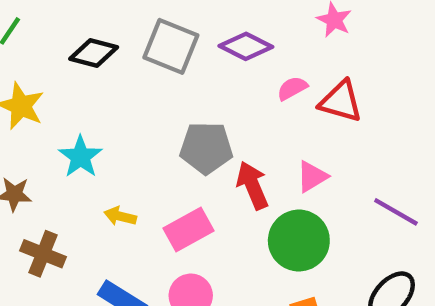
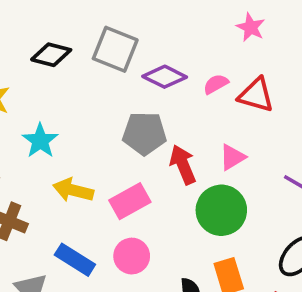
purple diamond: (246, 46) -> (165, 77), moved
yellow arrow: (120, 216) -> (73, 190), size x1.5

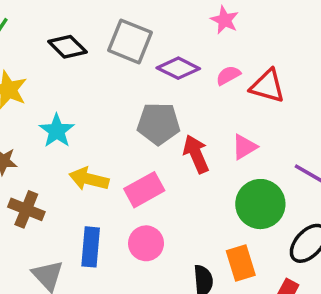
pink star: (251, 27) -> (225, 20), moved
black diamond: (51, 55) -> (67, 47), turned 30
green circle: (221, 210) -> (260, 204), moved
blue rectangle: (75, 260) -> (91, 247), turned 63

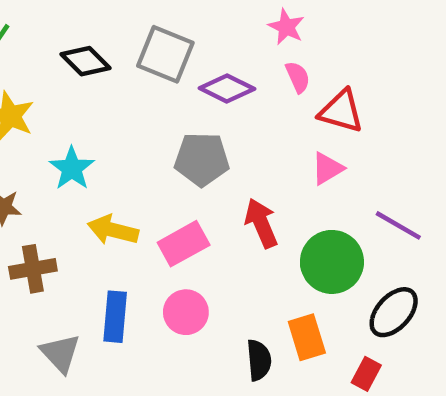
pink semicircle: (228, 75) -> (298, 77), moved, turned 95
pink triangle: (244, 147) -> (327, 168), moved
red arrow: (196, 154) -> (261, 223), moved
brown cross: (26, 209) -> (33, 269), turned -32

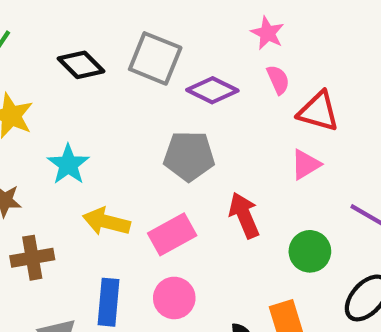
green circle: (332, 262) -> (310, 251), size x0.7

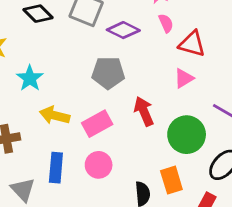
green circle: (310, 251) -> (187, 135), size x1.4

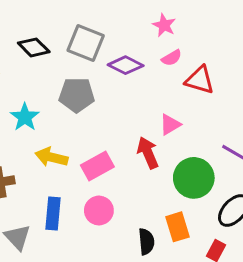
pink semicircle: (166, 23) -> (172, 58), turned 84
gray pentagon: (108, 73) -> (77, 95), moved
pink triangle: (184, 78) -> (170, 125), moved

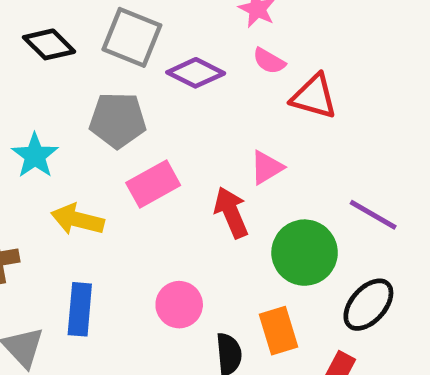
pink semicircle: (172, 58) -> (269, 61), turned 60
pink rectangle: (97, 166) -> (153, 184), moved
pink circle: (99, 211) -> (179, 305), moved

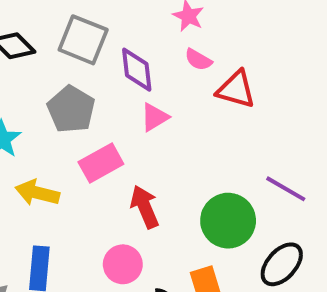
purple diamond: (196, 73) -> (137, 70), turned 57
gray pentagon: (118, 120) -> (71, 109), turned 30
pink triangle: (267, 167) -> (155, 117), moved
red arrow: (231, 212) -> (145, 207), moved

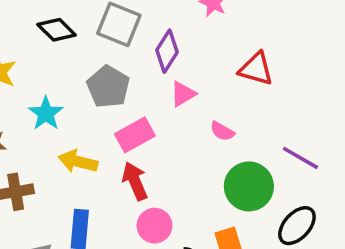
pink semicircle: (198, 60) -> (222, 131), moved
purple diamond: (137, 70) -> (167, 51), turned 39
red arrow: (145, 207) -> (135, 181), moved

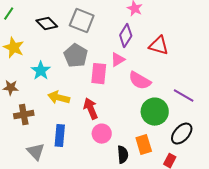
purple diamond: (167, 51) -> (126, 36), moved
pink semicircle: (222, 131) -> (140, 81), size x1.6
pink rectangle: (135, 135) -> (99, 74), moved, turned -55

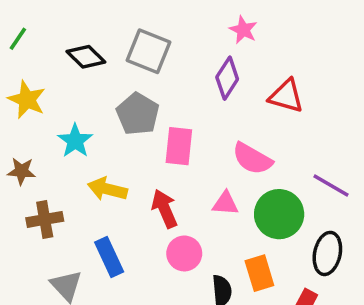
pink triangle: (118, 60) -> (225, 203), moved, turned 35
black ellipse: (182, 134) -> (327, 253), turned -30
blue rectangle: (60, 136) -> (109, 257), turned -30

